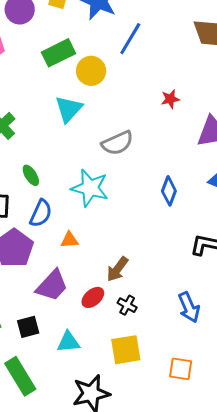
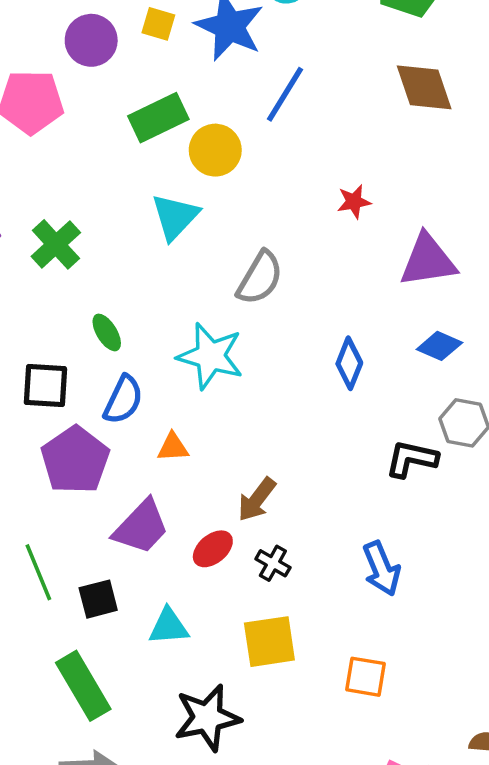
gray semicircle: (117, 143) -> (260, 278), turned -36

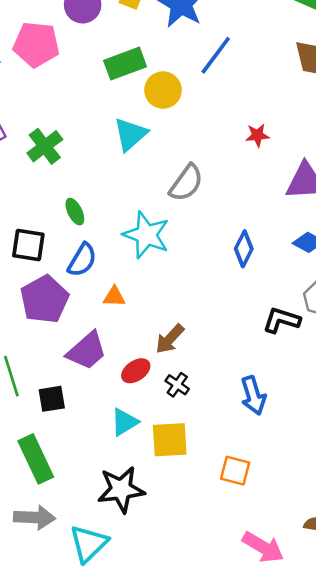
cyan triangle: (169, 626) -> (124, 422), moved, turned -32

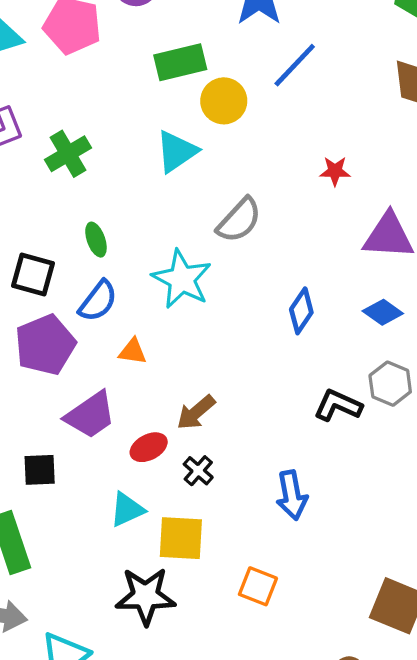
black star: (121, 489) -> (146, 596), moved

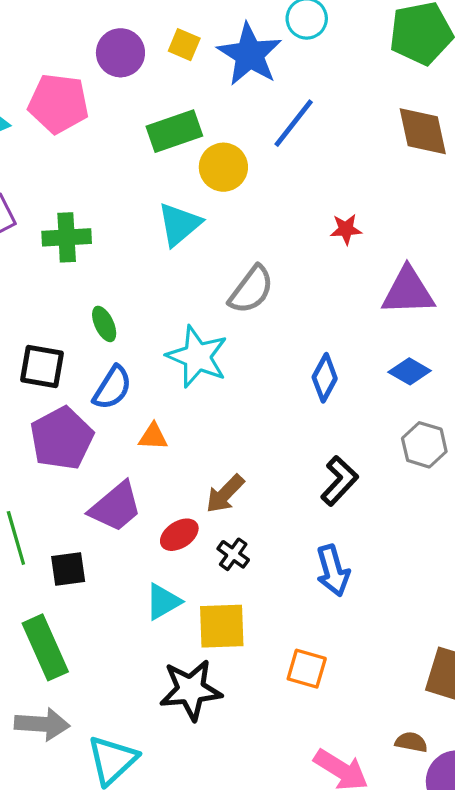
green cross: (68, 154) -> (67, 237), turned 33
black L-shape: (338, 405) -> (339, 481), moved, turned 114

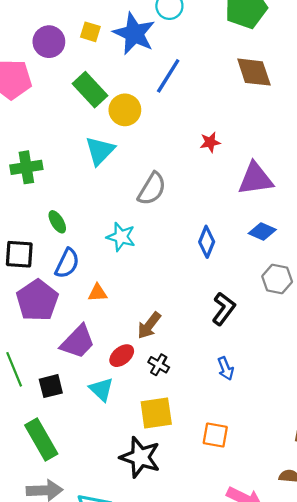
green rectangle: (174, 131) -> (90, 90), turned 72
cyan star: (197, 357) -> (121, 237), size x0.7
blue arrow: (333, 571) -> (226, 368), size x0.7
cyan triangle: (163, 602) -> (101, 389), moved, turned -40
black star: (191, 690) -> (140, 457), turned 30

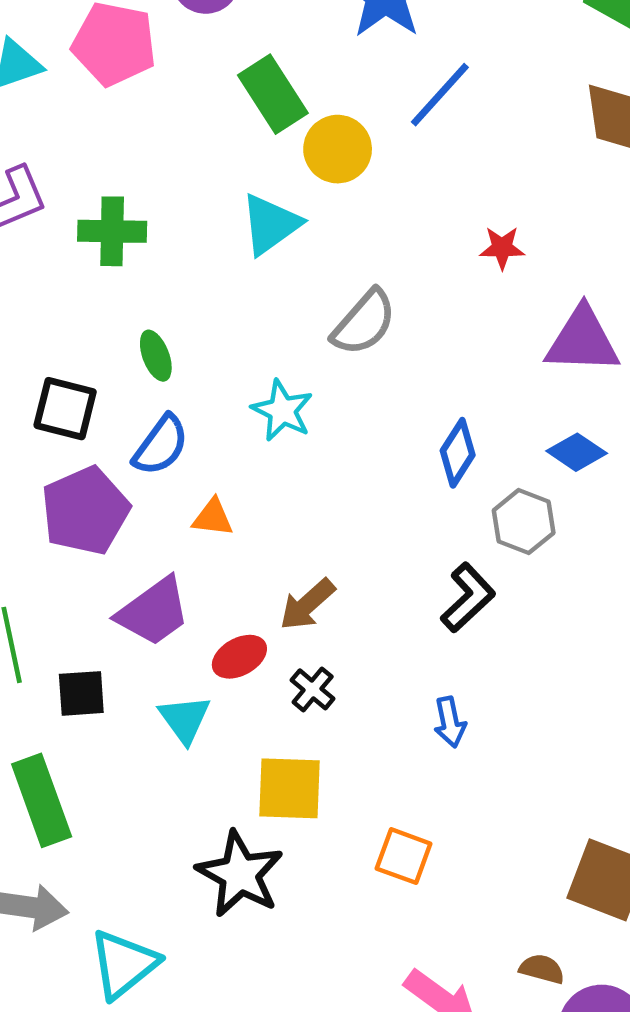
gray hexagon: (277, 279) -> (524, 522), moved

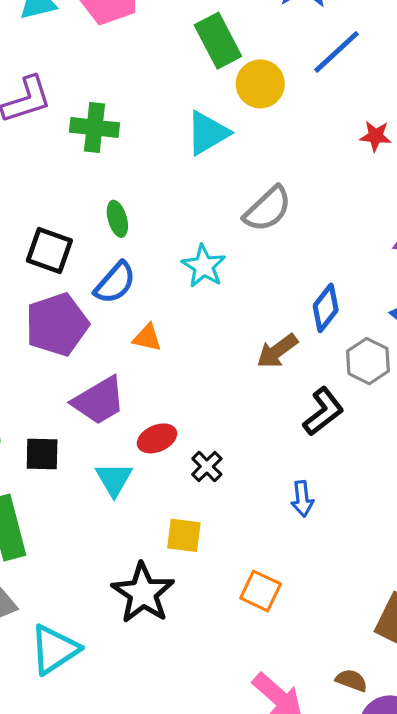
red star: (502, 248) -> (376, 136), moved
brown arrow: (307, 604) -> (277, 351), moved
yellow square: (289, 788) -> (184, 535), size x0.7

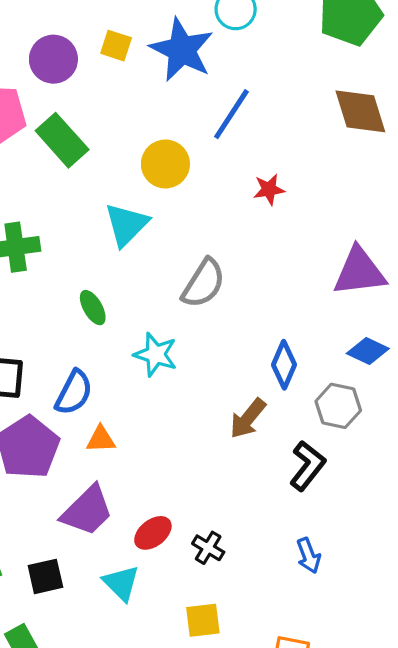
green rectangle: (218, 41) -> (62, 140), moved
red star: (376, 136) -> (269, 189), moved
green ellipse: (117, 219) -> (93, 308), moved
orange triangle: (147, 338) -> (101, 439), moved

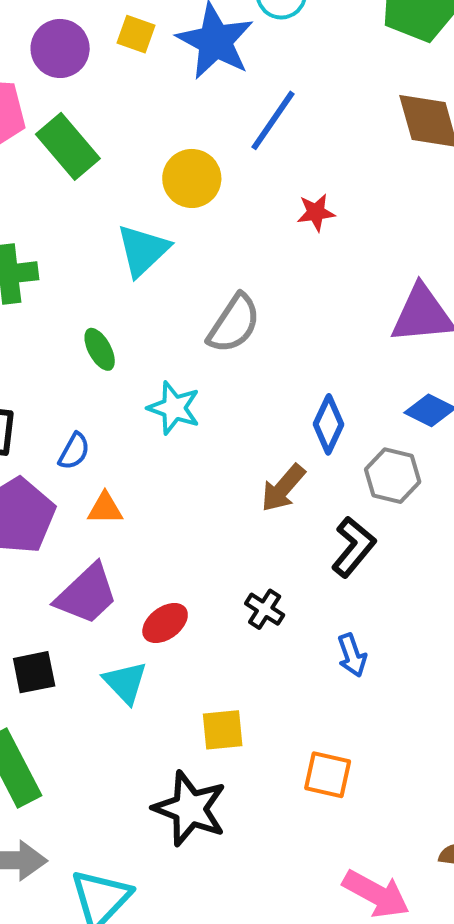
blue semicircle: (74, 393) -> (74, 451), size x0.7
black cross: (208, 548) -> (265, 609), moved

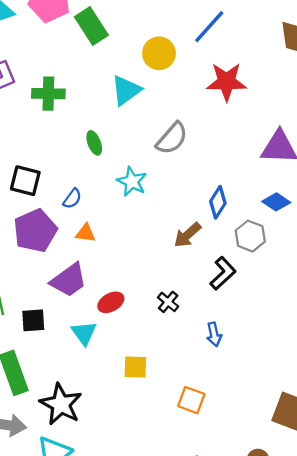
red star: (316, 212) -> (227, 82), size x1.8
black star: (190, 809) -> (61, 404), moved

